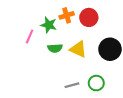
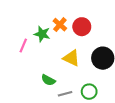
orange cross: (67, 15) -> (60, 25), turned -32
green semicircle: (55, 48) -> (48, 80), moved, turned 32

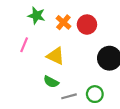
green star: (42, 34) -> (36, 16), moved
yellow triangle: (71, 58) -> (56, 56), moved

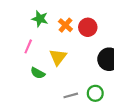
yellow triangle: (56, 56) -> (58, 57), turned 42
green semicircle: (51, 82) -> (38, 73), moved

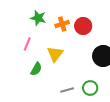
orange cross: (65, 25) -> (62, 24), turned 32
green semicircle: (38, 73) -> (36, 69), turned -88

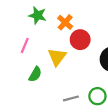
orange cross: (62, 24) -> (65, 22), turned -32
red circle: (83, 26) -> (80, 40), moved

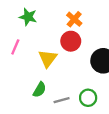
orange cross: (65, 22) -> (74, 19), moved
green semicircle: (35, 74) -> (40, 90), moved

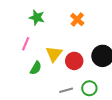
red circle: (71, 41) -> (74, 61), moved
green semicircle: (40, 90) -> (36, 68), moved

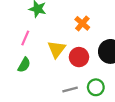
orange cross: (77, 19) -> (82, 23), moved
green semicircle: (36, 68) -> (24, 65), moved

